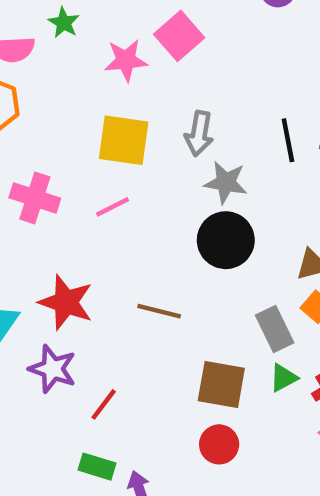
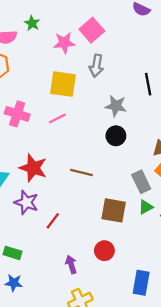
gray arrow: (199, 134) -> (96, 66), moved
black circle: (226, 240) -> (116, 136), size x0.7
red circle: (219, 444) -> (104, 251), moved
green rectangle: (97, 467) -> (13, 253), moved

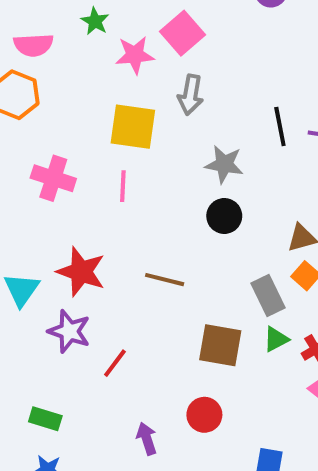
green star: (32, 23) -> (95, 21), moved
pink line: (57, 119) -> (123, 186), turned -60

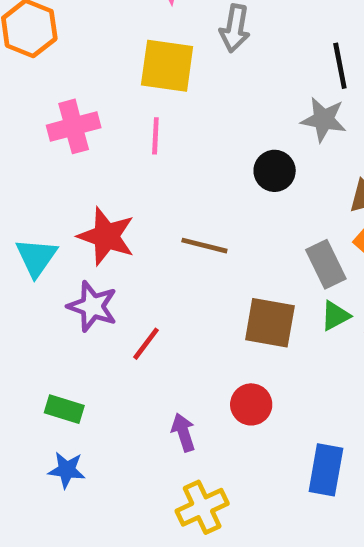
gray star: (224, 164) -> (324, 119), moved
pink cross: (53, 178) -> (74, 126), turned -33

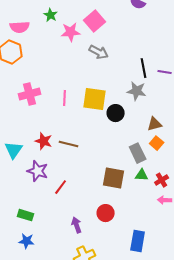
gray arrow: (235, 28) -> (99, 52), turned -72
yellow square: (167, 66) -> (95, 99), moved
red star: (106, 236) -> (44, 141), size x0.7
brown line: (204, 246) -> (69, 144), moved
green triangle: (335, 316) -> (142, 175), turned 32

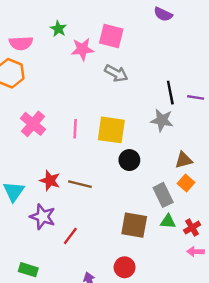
pink square: (95, 21) -> (111, 36), turned -35
pink cross: (30, 94) -> (33, 124), turned -35
black circle: (116, 113) -> (129, 160), moved

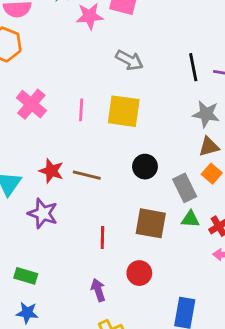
gray arrow: (116, 73) -> (129, 60), moved
gray star: (162, 120) -> (206, 114), moved
black circle: (129, 160) -> (145, 167), moved
red line: (70, 236) -> (102, 238), moved, turned -36

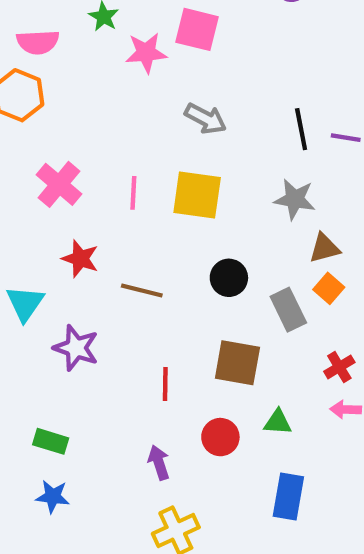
gray star: (206, 114) -> (295, 199), moved
red star: (51, 171) -> (80, 259), moved
green triangle: (190, 219) -> (278, 422), moved

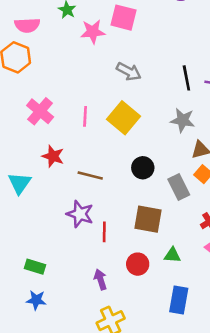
yellow square: (197, 195) -> (124, 118), turned 32
purple star: (76, 348) -> (80, 214), moved

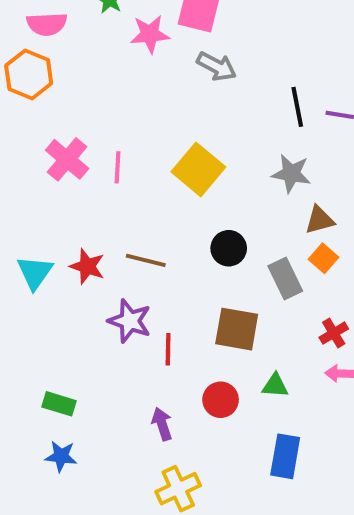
gray arrow: (129, 71) -> (217, 66), moved
pink line: (85, 116) -> (118, 167), moved
red star: (53, 156) -> (87, 266), moved

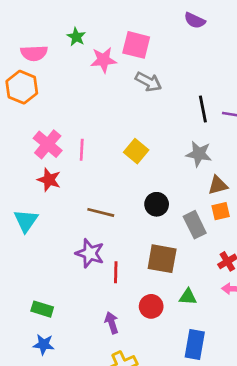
yellow square: (198, 169) -> (136, 151), size x0.7
orange square: (324, 258) -> (221, 211), turned 36
red star: (87, 266) -> (49, 180), moved

